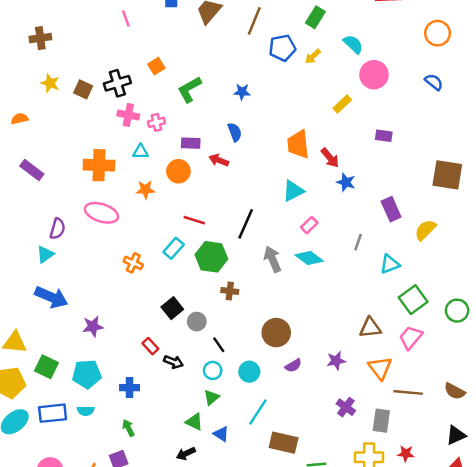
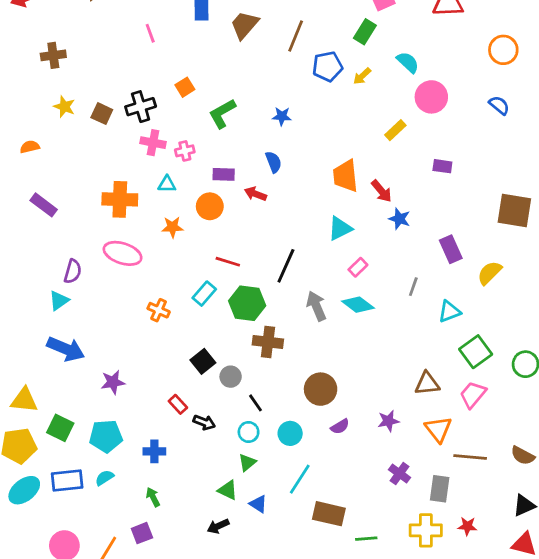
brown cross: (230, 291) -> (268, 342), size x1.5
cyan semicircle: (86, 411) -> (105, 478), turned 147

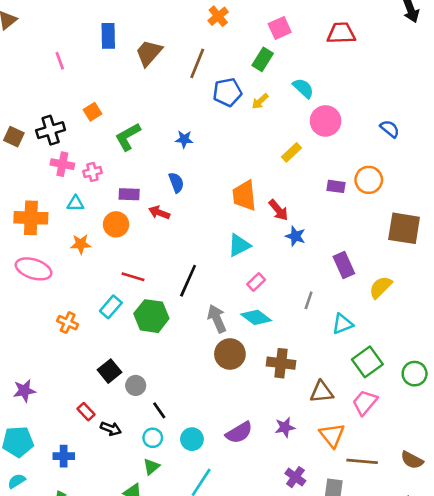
orange circle: (503, 50) -> (369, 180), moved
brown cross: (268, 342) -> (281, 363), moved
brown circle: (321, 389) -> (230, 354), moved
purple semicircle: (340, 426) -> (239, 433), size x1.5

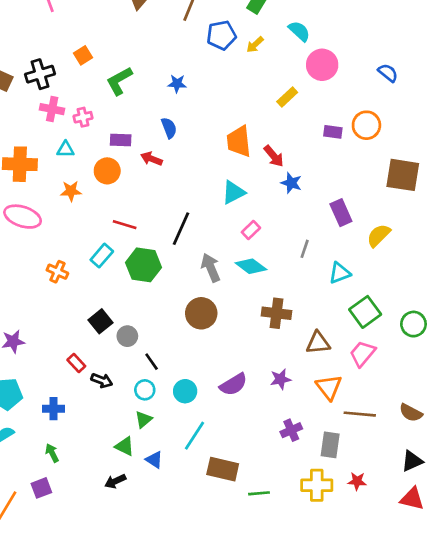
brown circle: (230, 354) -> (201, 313), moved
purple cross: (295, 477) -> (291, 430), turned 30

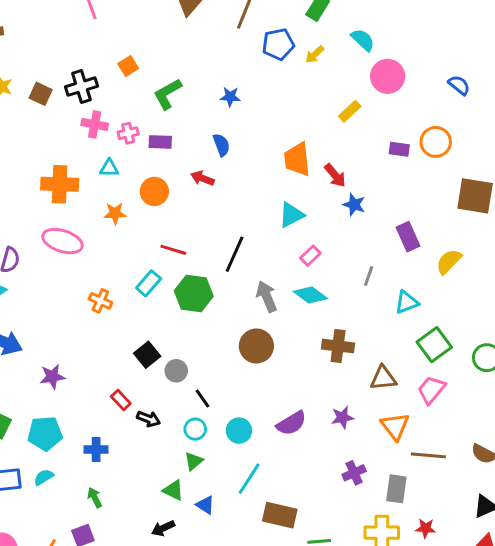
purple rectangle: (121, 140) -> (160, 142), moved

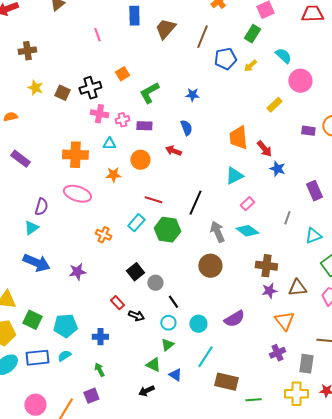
purple star: (52, 377) -> (77, 272), moved
purple star: (342, 417) -> (269, 291), moved
orange triangle: (395, 426) -> (284, 321), moved

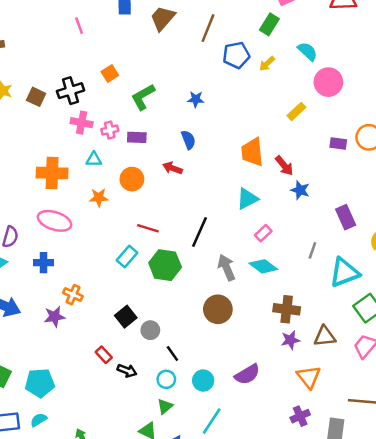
orange cross: (103, 235) -> (73, 295), moved
cyan triangle: (313, 236) -> (344, 272), size x1.5
blue cross: (100, 337) -> (43, 263), moved

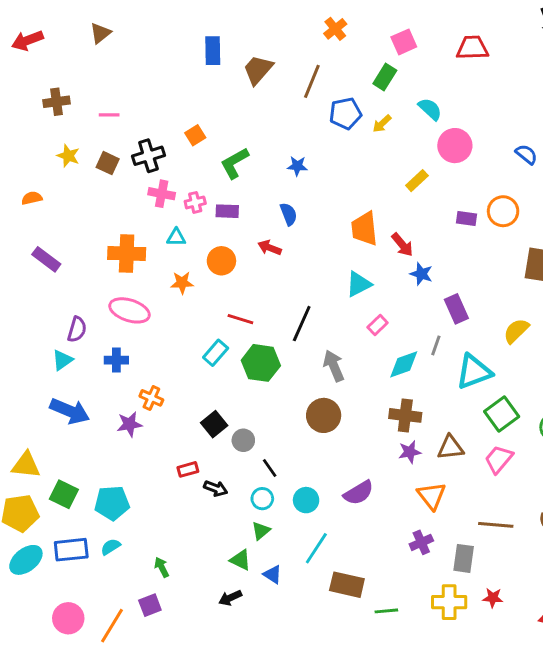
pink line: (79, 26) -> (109, 115), moved, turned -70
purple rectangle: (346, 217) -> (456, 309), moved
cyan diamond: (263, 266) -> (404, 364), moved, turned -56
red rectangle: (104, 355) -> (188, 469), turned -63

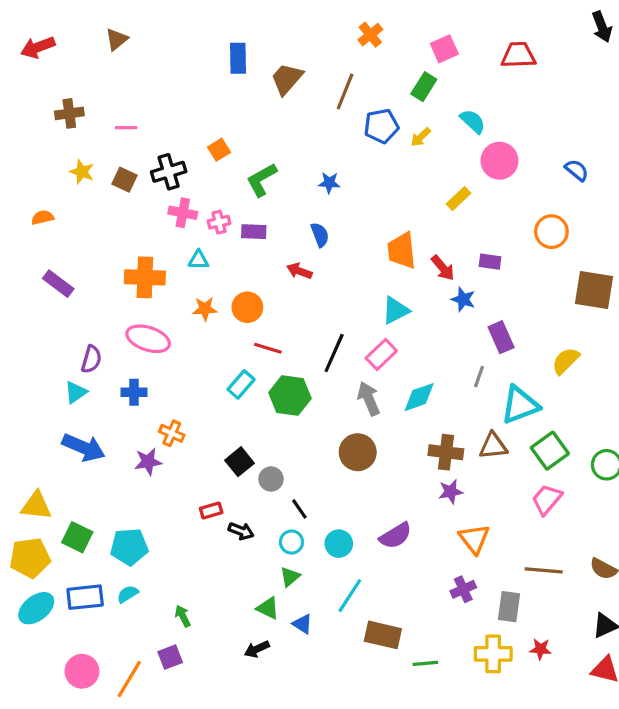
purple rectangle: (467, 218) -> (490, 262), moved
orange circle: (221, 261) -> (247, 307), moved
pink rectangle: (378, 325) -> (381, 355), moved, size x1.4
cyan diamond: (404, 364) -> (419, 397), moved
brown triangle: (451, 448) -> (493, 446), moved

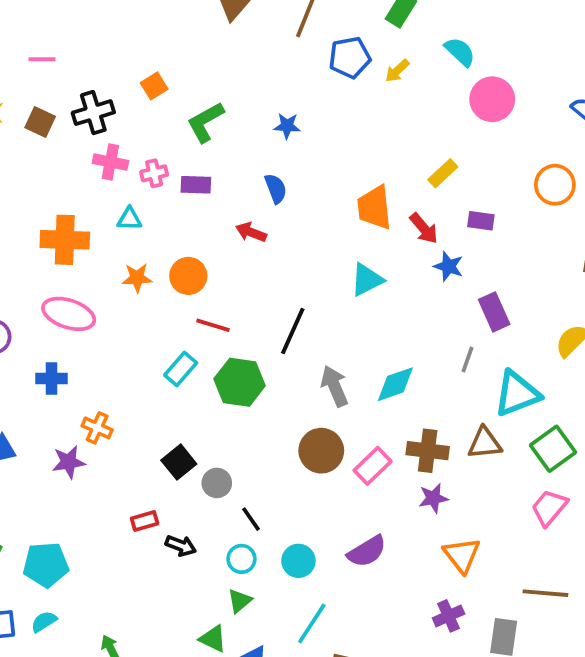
yellow rectangle: (459, 199) -> (443, 173), moved
pink rectangle: (381, 355) -> (373, 466), moved

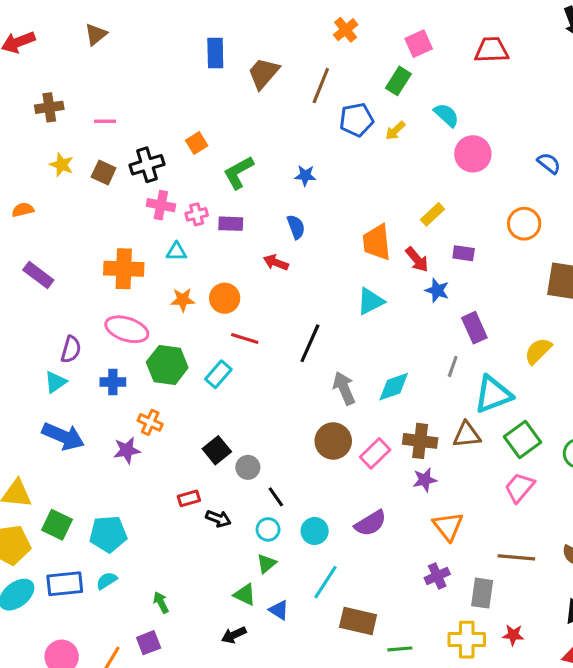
green hexagon: (240, 382) -> (167, 365), moved

